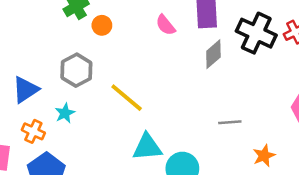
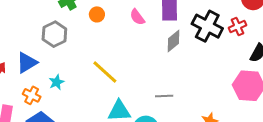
orange circle: (102, 25) -> (97, 14), moved
gray hexagon: (76, 70) -> (54, 34), moved
gray line: (230, 122) -> (164, 96), moved

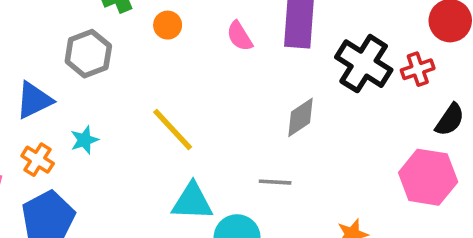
gray diamond: (173, 41) -> (300, 117), moved

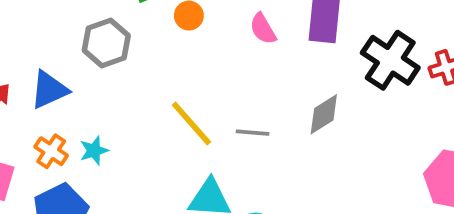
cyan star: (84, 140) -> (94, 151), moved
gray line: (275, 182) -> (253, 133), moved

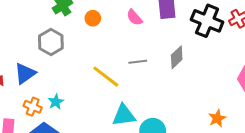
gray line: (253, 133) -> (138, 62), moved

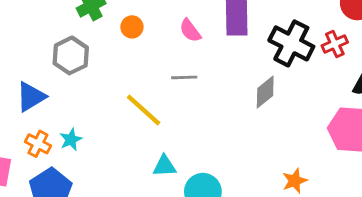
gray diamond: (177, 57) -> (265, 92), moved
gray line: (138, 62) -> (184, 77), moved
cyan triangle: (124, 115) -> (164, 166), size x0.7

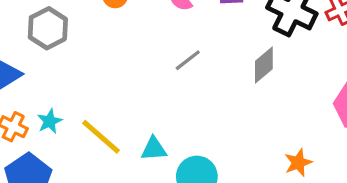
gray line: (184, 77) -> (188, 60), moved, turned -35
yellow line: (144, 110) -> (101, 137), moved

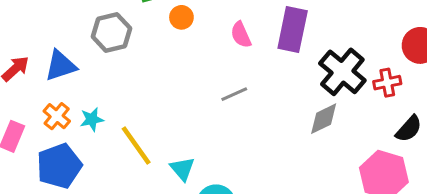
gray diamond: (264, 65) -> (324, 119), moved
cyan triangle: (154, 149) -> (182, 169), turned 40

